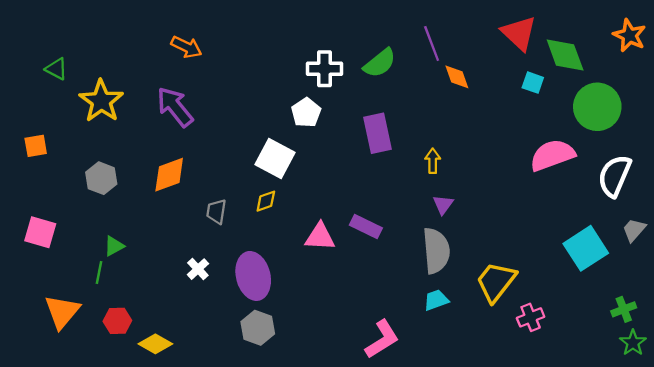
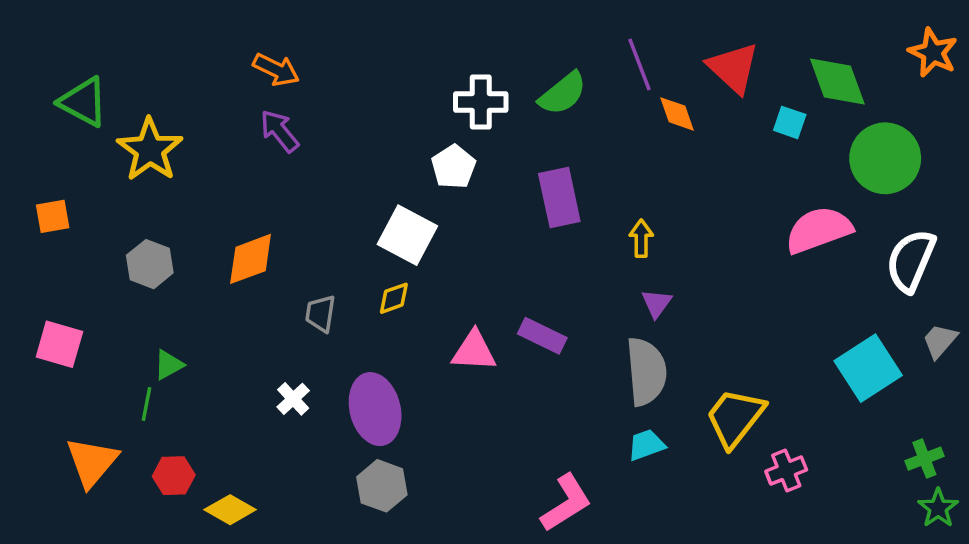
red triangle: (519, 33) -> (733, 68), moved
green triangle: (56, 69) -> (83, 102), size x1.5
purple arrow: (175, 107) -> (280, 131), moved, size x0.7

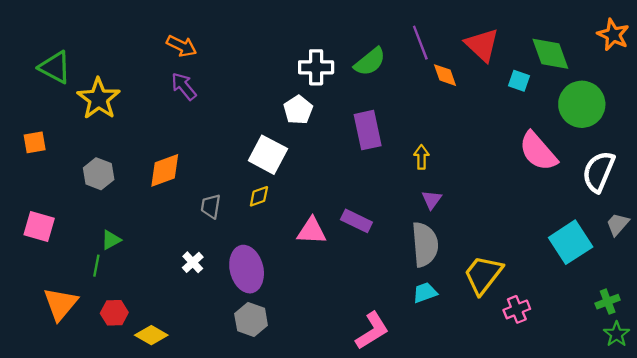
pink semicircle: (819, 230) -> (538, 151), turned -111

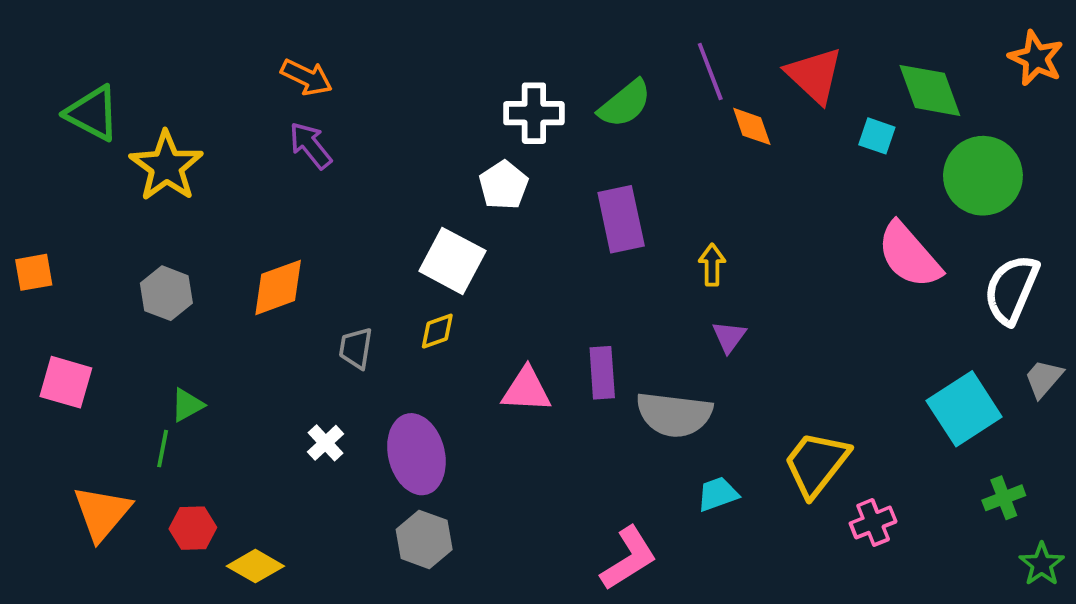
orange square: (35, 142) -> (34, 272), moved
purple rectangle: (356, 221) -> (602, 373), turned 60
gray semicircle: (425, 244) -> (674, 414), moved, turned 102
green cross: (608, 302) -> (1004, 498), moved

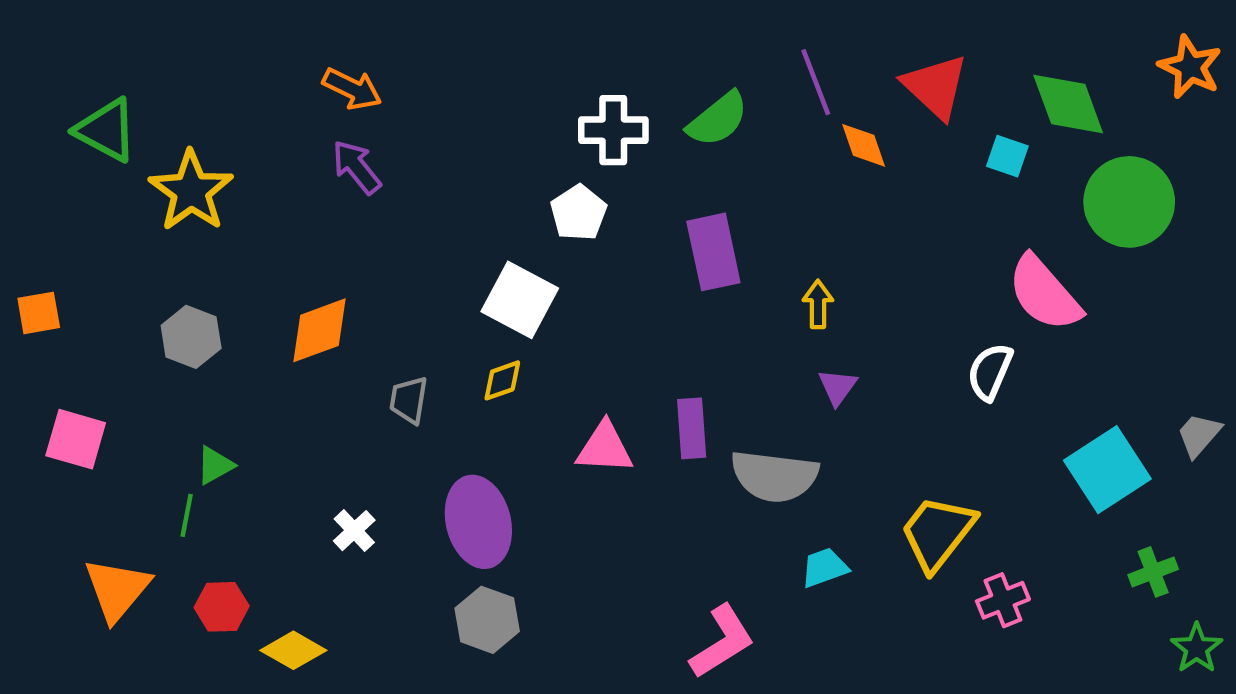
white semicircle: (1011, 289) -> (990, 372), moved, size x0.7
white cross: (326, 443) -> (354, 531), moved

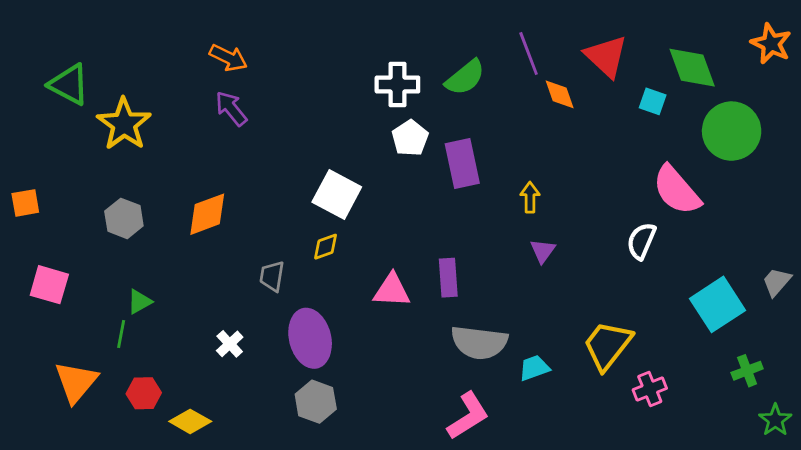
white pentagon: (578, 213) -> (410, 138), moved
gray trapezoid: (409, 400) -> (272, 276), moved
gray semicircle: (774, 476) -> (479, 342), moved

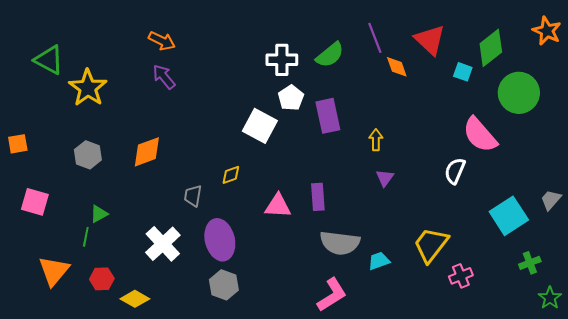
green diamond: (692, 68) -> (491, 48), turned 72
white square: (337, 194) -> (260, 126), moved
white cross: (230, 344) -> (163, 244), size x1.8

